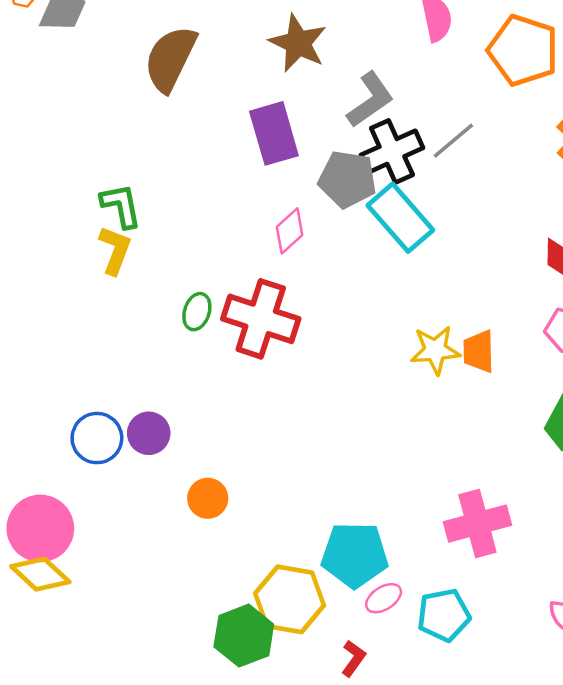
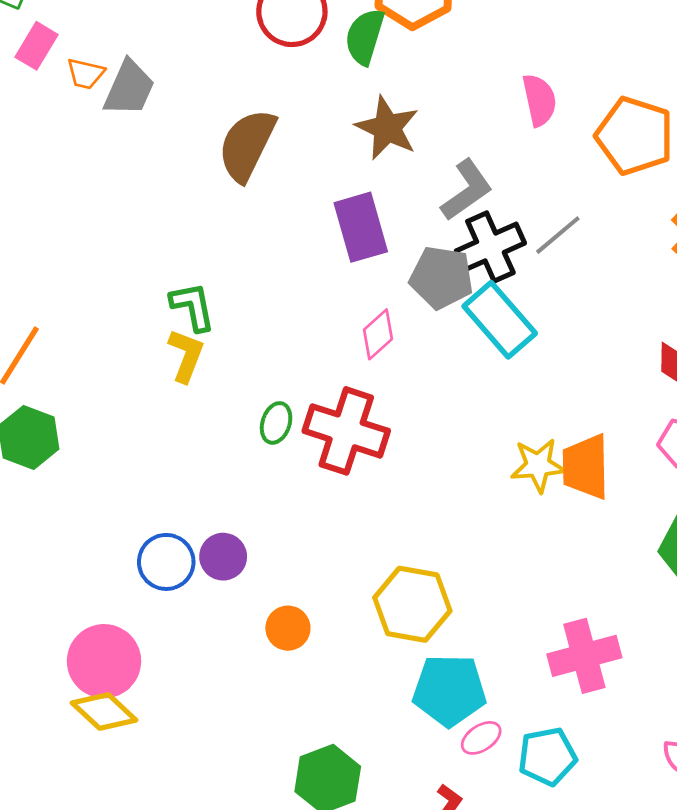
orange trapezoid: (479, 351) -> (586, 467), size x1.4
yellow hexagon: (290, 599) -> (412, 604), moved

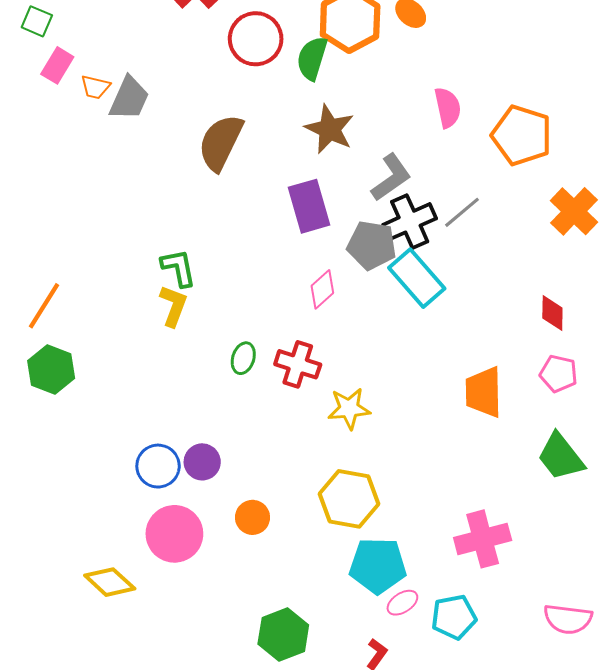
red cross: (346, 431) -> (298, 364), size x0.7
yellow star: (538, 465) -> (349, 409), moved
pink circle: (104, 661) -> (174, 534), moved

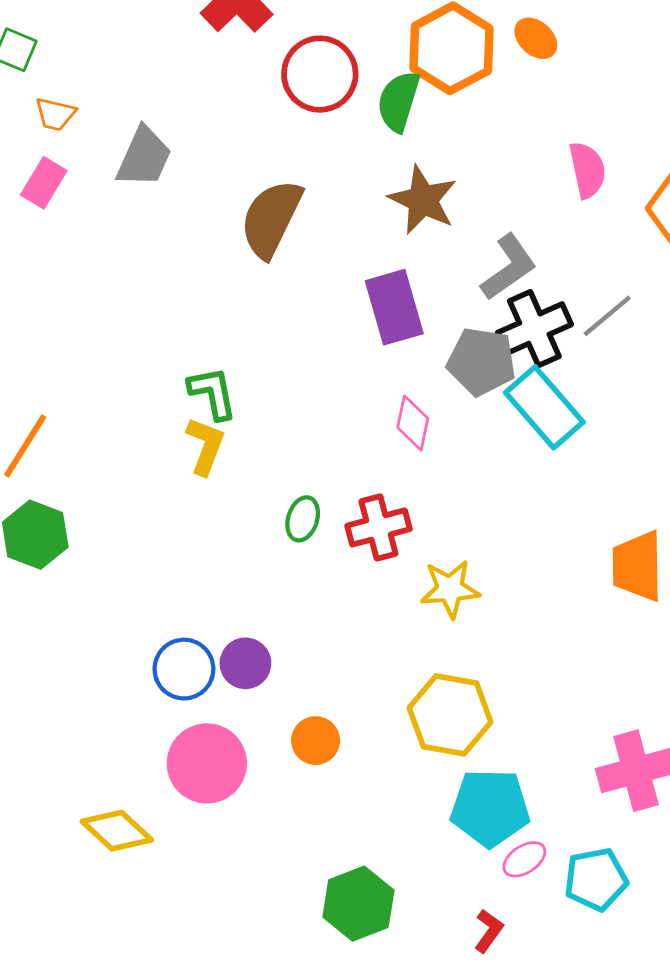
pink rectangle: (57, 65) -> (44, 183), moved
orange trapezoid: (95, 87) -> (55, 114), moved
pink diamond: (322, 289) -> (413, 423), turned -36
red cross: (298, 364) -> (378, 527), turned -33

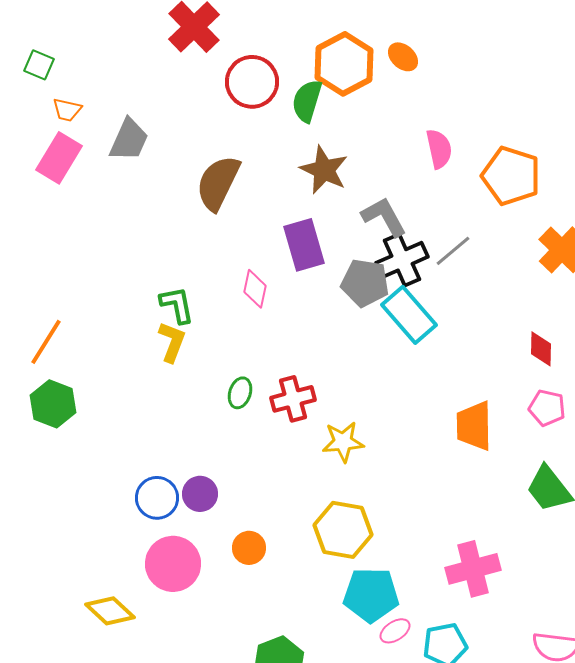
pink rectangle: (44, 183) -> (59, 158), size x1.4
gray L-shape: (509, 267) -> (384, 217), turned -84
pink diamond: (413, 423) -> (255, 289), moved

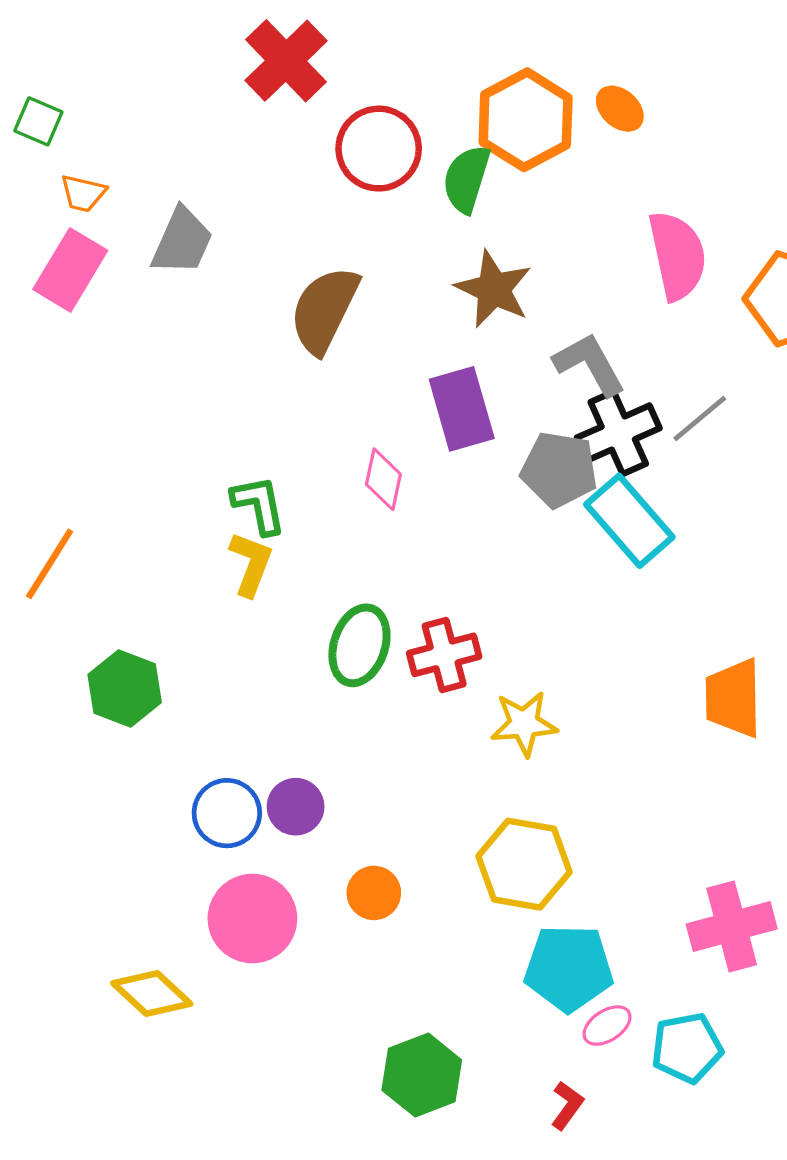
pink semicircle: (439, 149) -> (677, 256), size x1.4
green ellipse: (240, 393) -> (359, 645), size x1.6
green hexagon: (53, 404) -> (125, 688), moved

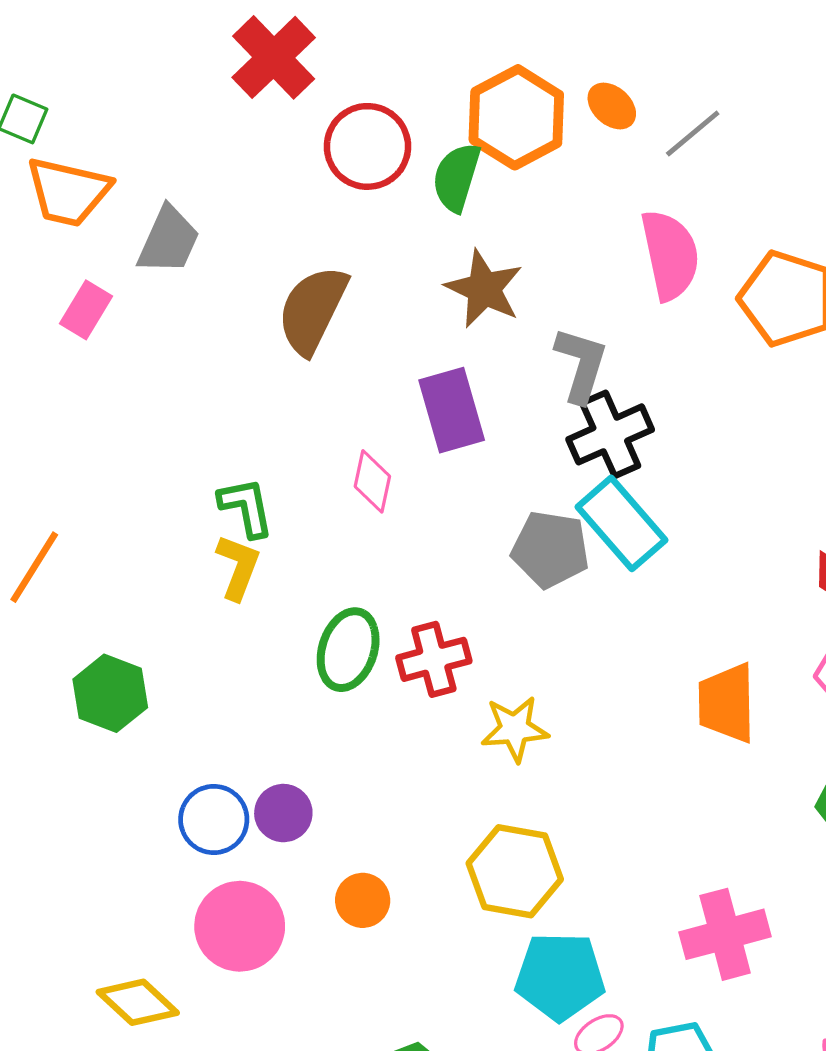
orange trapezoid: (83, 193) -> (68, 192), size x1.8
pink rectangle: (70, 270) -> (86, 310), moved, size x0.7
gray L-shape: (589, 364) -> (581, 365), turned 46
gray line: (700, 419) -> (693, 133), moved
gray pentagon: (559, 470) -> (550, 549), moved

